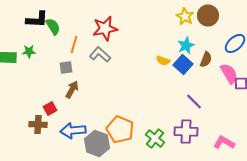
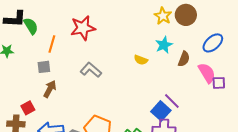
gray L-shape: (100, 54) -> (91, 70), moved
blue square: (183, 64) -> (161, 111), moved

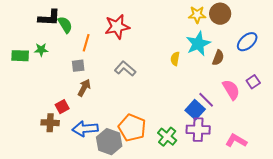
yellow star: (163, 16) -> (197, 15), turned -30
cyan star: (164, 45) -> (198, 44), size x1.4
yellow semicircle: (141, 60) -> (175, 59), turned 80
pink semicircle: (207, 73) -> (231, 90), moved
purple square: (219, 83) -> (253, 82), turned -32

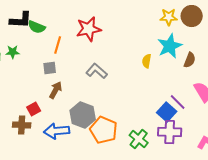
green semicircle: (65, 25) -> (37, 27), turned 144
gray hexagon: (109, 142) -> (83, 115), moved

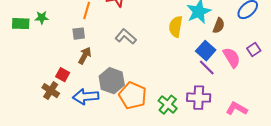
yellow semicircle: (147, 61) -> (176, 27), size x1.5
red square: (34, 109) -> (63, 75), turned -32
blue square: (167, 112) -> (206, 51), moved
brown cross: (22, 125) -> (51, 91), turned 30

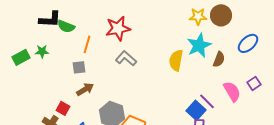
green rectangle: (21, 24) -> (21, 57), turned -30
gray L-shape: (126, 37) -> (126, 58), moved
blue square: (206, 51) -> (196, 110), moved
brown arrow: (85, 56) -> (85, 89), turned 30

